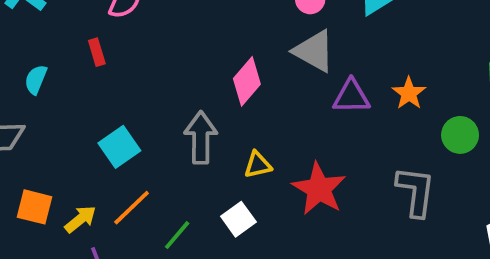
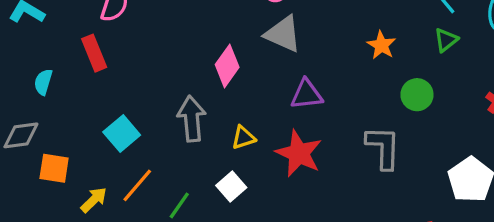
red rectangle: (97, 52) -> (94, 53), size x1.5
orange star: (409, 93) -> (381, 45), moved
purple triangle: (351, 96) -> (307, 94), moved
orange square: (35, 207) -> (54, 168), moved

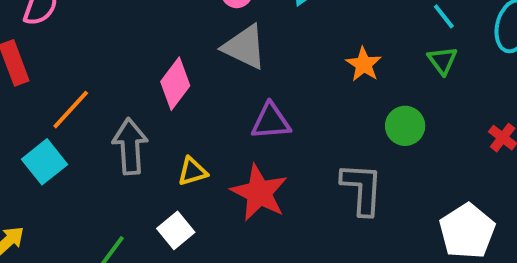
green triangle: (446, 40) -> (442, 60), turned -30
orange line: (137, 185) -> (71, 110), moved

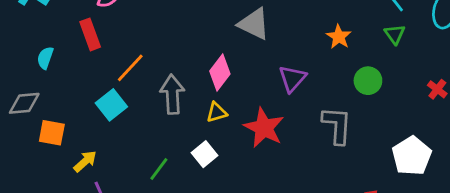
pink diamond: (175, 84) -> (220, 73), moved
purple triangle: (271, 121) -> (292, 79), moved, turned -44

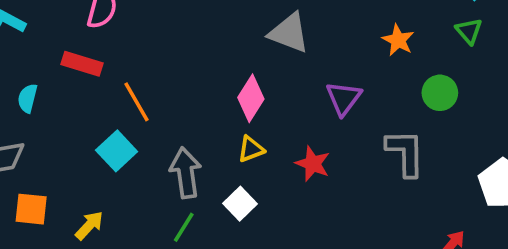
red rectangle: (90, 34) -> (82, 64), turned -48
orange line: (130, 68) -> (136, 102), turned -68
gray arrow: (172, 94) -> (186, 173), moved
red star: (264, 128) -> (313, 164), size x0.7
orange square: (52, 133) -> (31, 209), moved

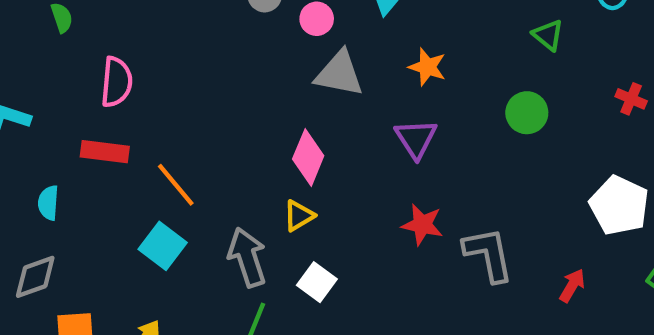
orange star: (398, 40) -> (427, 67), moved
yellow triangle: (251, 149) -> (299, 216), moved
gray L-shape: (405, 153) -> (488, 254), moved
red star: (313, 164) -> (422, 225), moved

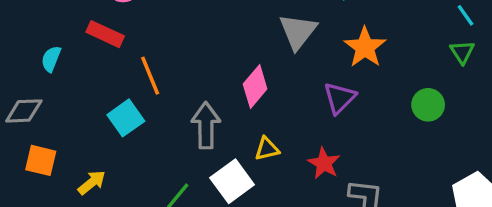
orange star: (427, 67) -> (365, 47), size x1.4
gray triangle: (339, 74) -> (298, 31), turned 39
yellow triangle: (299, 216) -> (267, 149), moved
gray arrow: (247, 257) -> (206, 125), moved
white square: (317, 282) -> (232, 181), size x1.4

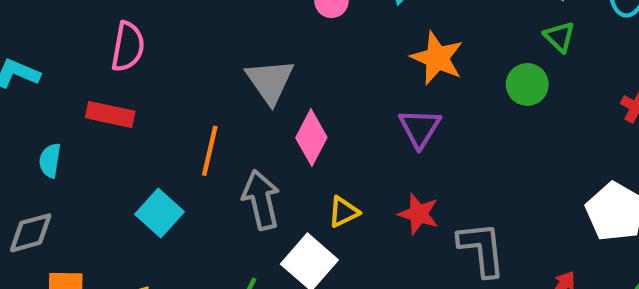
gray triangle: (298, 31) -> (270, 81), moved
orange line: (150, 76) -> (210, 151), moved, turned 48
green circle: (428, 105) -> (527, 84), moved

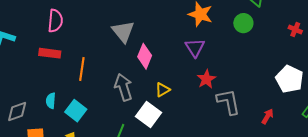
orange line: (210, 151) -> (82, 69), moved
cyan semicircle: (50, 160) -> (51, 101), moved
cyan square: (159, 213) -> (76, 111), moved
red star: (419, 214) -> (206, 79), moved, turned 30

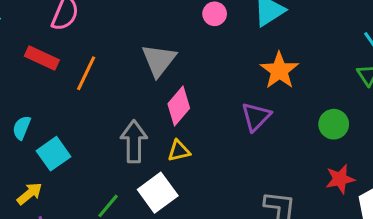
green circle: (243, 23) -> (334, 124), moved
orange line: (82, 69) -> (86, 73), moved
red star: (206, 79) -> (340, 179), moved
yellow triangle: (163, 90) -> (179, 151), moved

